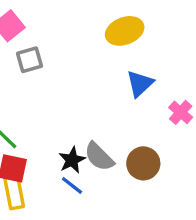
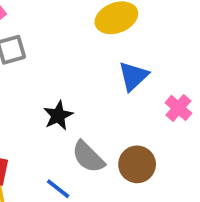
black star: (72, 160) -> (58, 116), moved

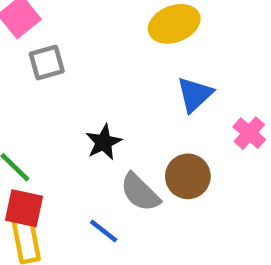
brown circle: (137, 164) -> (188, 176), moved

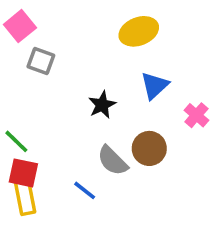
gray square: (47, 63) -> (41, 61), turned 36
black star: (104, 142) -> (102, 105), moved

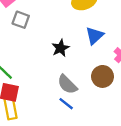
brown circle: (149, 148) -> (103, 76), moved
blue line: (85, 190) -> (66, 104), moved

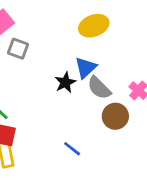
blue triangle: (95, 36) -> (86, 68), moved
gray semicircle: (67, 84) -> (99, 88), moved

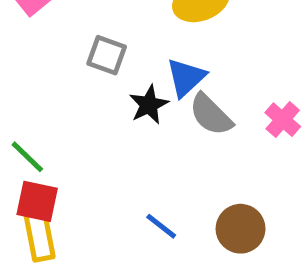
gray square: (18, 49) -> (107, 55), moved
brown circle: (115, 116) -> (241, 229), moved

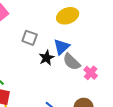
pink cross: (283, 120) -> (91, 73), moved

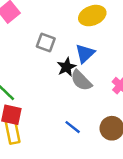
gray semicircle: (72, 62) -> (81, 80), moved

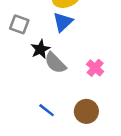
blue triangle: (85, 53) -> (63, 22), moved

